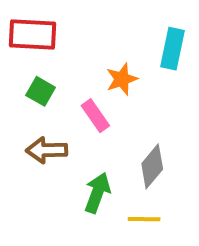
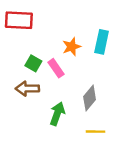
cyan rectangle: (172, 49) -> (102, 42), moved
green square: (41, 91) -> (33, 63), moved
yellow line: (144, 219) -> (96, 132), moved

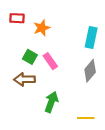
red rectangle: (19, 20) -> (17, 18), size x0.6
orange star: (72, 47) -> (42, 28), moved
gray diamond: (90, 98) -> (90, 71), moved

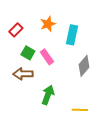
red rectangle: (17, 18) -> (16, 30), moved, turned -48
orange star: (42, 28) -> (48, 24), moved
cyan rectangle: (91, 37) -> (72, 35), moved

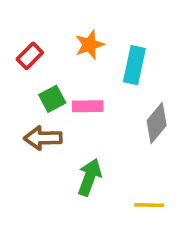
green square: (28, 53) -> (52, 99), turned 32
pink rectangle: (47, 57) -> (88, 106), turned -56

